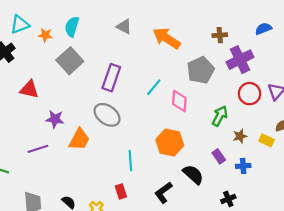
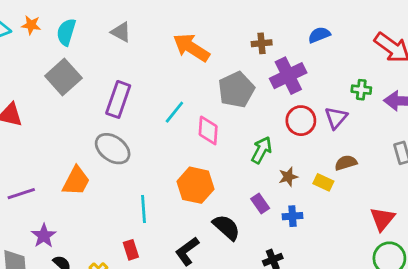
gray triangle: (124, 27) -> (121, 32), moved
orange star: (45, 35) -> (31, 25), moved
purple star: (55, 119) -> (44, 236), moved, turned 30

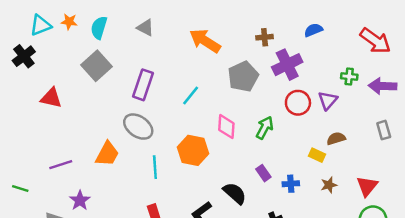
pink diamond: (208, 130) -> (226, 127), moved
brown star: (288, 177) -> (329, 185), moved
orange hexagon: (195, 185) -> (193, 150), moved
cyan line: (144, 209) -> (155, 167), moved

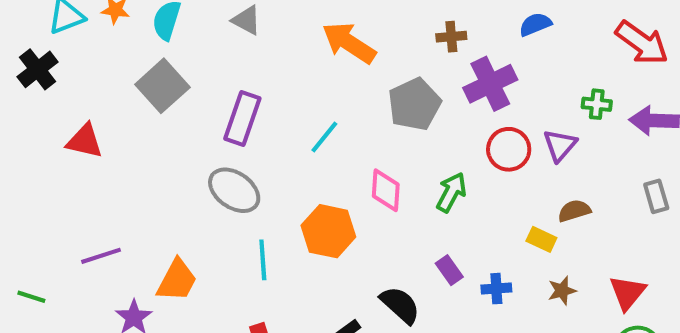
orange trapezoid: (107, 154) -> (177, 280), moved

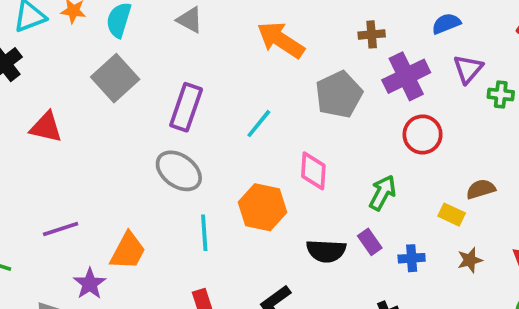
purple triangle: (560, 145) -> (468, 69), moved
green arrow: (451, 192) -> (383, 193), moved
black semicircle: (400, 305) -> (326, 251), moved, turned 141

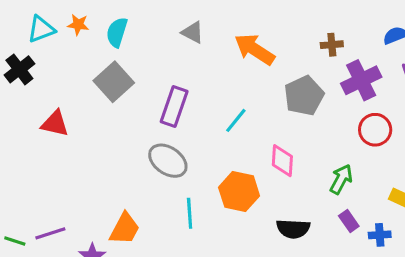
gray triangle: (190, 20) -> (193, 32), moved
purple line: (61, 229) -> (50, 233), moved
purple rectangle: (370, 242) -> (349, 221), moved
blue cross: (412, 258) -> (380, 235), moved

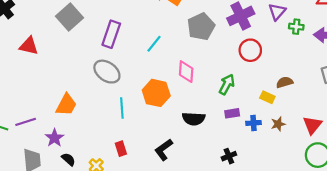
purple rectangle: (349, 221) -> (232, 113), turned -64
orange trapezoid: (125, 229) -> (66, 105), moved

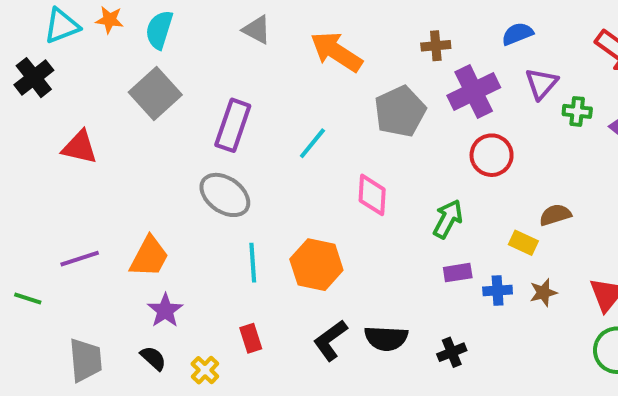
orange hexagon: (156, 93) -> (316, 265), moved
black semicircle: (194, 119) -> (386, 338), moved
purple line: (26, 122) -> (80, 259), moved
purple star: (55, 138) -> (165, 310), moved

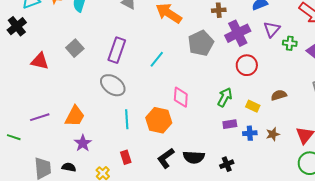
gray square: (155, 93) -> (75, 48), moved, size x0.7
pink diamond: (372, 195) -> (181, 97), moved
yellow rectangle: (523, 243) -> (253, 106), moved
black semicircle: (153, 358) -> (69, 167), moved, turned -32

